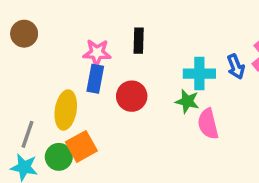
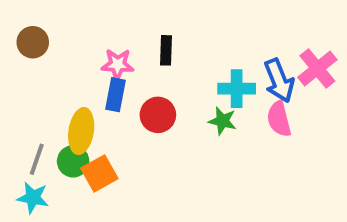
blue arrow: (236, 67) -> (279, 81), size x1.5
pink semicircle: (208, 124) -> (279, 119), moved
green circle: (59, 157) -> (73, 161), moved

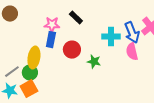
black rectangle: (166, 50) -> (76, 18), turned -48
green star: (222, 121) -> (94, 62), moved
gray line: (37, 159) -> (12, 72), turned 35
orange square: (99, 173) -> (29, 89), moved

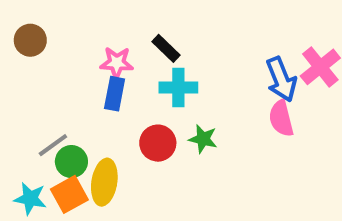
cyan cross: (111, 37) -> (178, 88), moved
red circle: (72, 50) -> (158, 143), moved
yellow ellipse: (34, 58) -> (104, 182), moved
gray line: (12, 72) -> (53, 145), moved

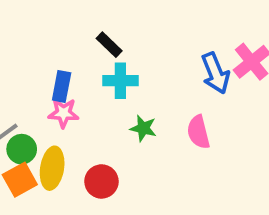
pink star: (117, 63) -> (63, 113), moved
pink semicircle: (281, 118) -> (198, 132), moved
red circle: (158, 143) -> (101, 181), moved

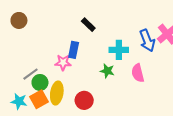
cyan cross: (120, 81) -> (119, 50), moved
blue rectangle: (62, 86) -> (74, 50), moved

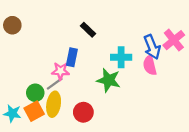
green star: (107, 71) -> (109, 80), size x1.5
pink semicircle: (138, 73) -> (150, 65), moved
gray line: (30, 74) -> (55, 84), moved

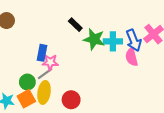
blue rectangle: (72, 57) -> (42, 53), moved
cyan cross: (121, 57) -> (113, 41), moved
green star: (109, 80) -> (94, 39), moved

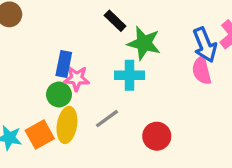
cyan cross: (113, 41) -> (129, 75), moved
gray line: (45, 74) -> (107, 119), moved
green circle: (27, 82) -> (59, 95), moved
red circle: (71, 100) -> (157, 136), moved

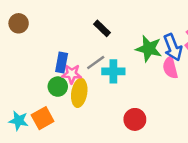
green star: (144, 43) -> (149, 49), moved
gray line: (107, 119) -> (96, 63), moved
yellow ellipse: (67, 125) -> (79, 93), moved

